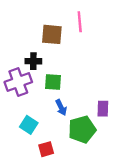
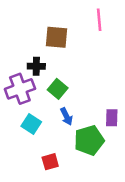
pink line: (80, 22) -> (99, 20), moved
green square: (53, 82) -> (58, 89), turned 36
cyan square: (29, 125) -> (31, 124), moved

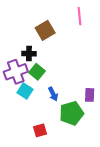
brown square: (56, 37) -> (45, 30), turned -36
green square: (58, 89) -> (37, 72), moved
cyan square: (31, 124) -> (25, 91), moved

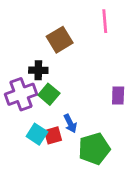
cyan square: (25, 91) -> (37, 134), moved
purple rectangle: (90, 95) -> (118, 96), moved
red square: (40, 130) -> (53, 135), moved

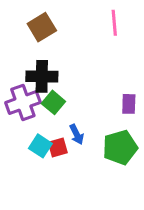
brown square: (60, 40) -> (42, 27), moved
black cross: (38, 70) -> (42, 76), size x1.5
green pentagon: (94, 149) -> (120, 147), moved

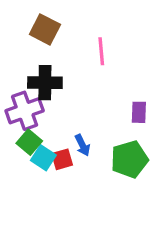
pink line: (114, 23) -> (101, 51), moved
brown square: (42, 27) -> (45, 29), turned -32
green square: (53, 102) -> (29, 142), moved

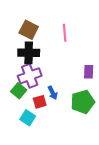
brown square: (45, 29) -> (29, 30), moved
purple cross: (25, 111) -> (30, 76), moved
cyan square: (43, 158) -> (28, 118), moved

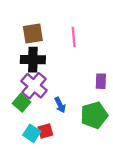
brown square: (29, 30) -> (33, 34), turned -36
purple cross: (30, 76) -> (34, 86), turned -30
red square: (40, 102) -> (45, 131), moved

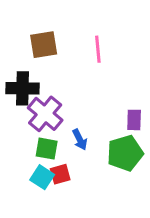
black cross: (33, 60) -> (23, 88), moved
purple rectangle: (101, 81) -> (134, 120), moved
green square: (22, 103) -> (47, 149), moved, turned -30

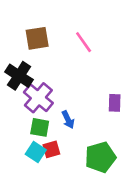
pink line: (98, 49) -> (84, 42), turned -30
black cross: (23, 88) -> (19, 76), turned 32
green pentagon: (125, 153) -> (100, 157), moved

